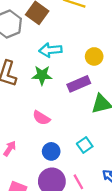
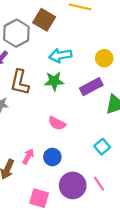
blue circle: (51, 151) -> (52, 157), moved

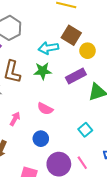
brown square: (44, 20) -> (71, 35), moved
pink arrow: (28, 156) -> (15, 119), moved

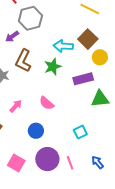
green star: (43, 71) -> (53, 67), turned -30

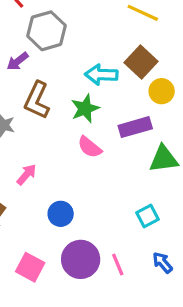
pink semicircle: (47, 103) -> (90, 147), moved
cyan square: (80, 132) -> (148, 216), moved

